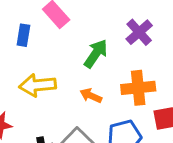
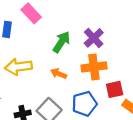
purple cross: (139, 32) -> (94, 38), moved

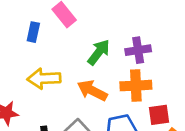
purple cross: (94, 38) -> (138, 50), turned 30
orange arrow: (59, 74) -> (92, 90), size x1.5

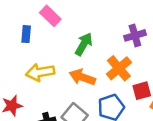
purple cross: (138, 50) -> (135, 35), moved
orange cross: (136, 86) -> (119, 68), turned -30

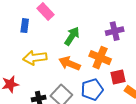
orange cross: (119, 68) -> (100, 58), turned -30

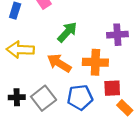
orange cross: (100, 58) -> (95, 62), turned -30

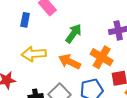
orange cross: (95, 62) -> (102, 57), turned 35

